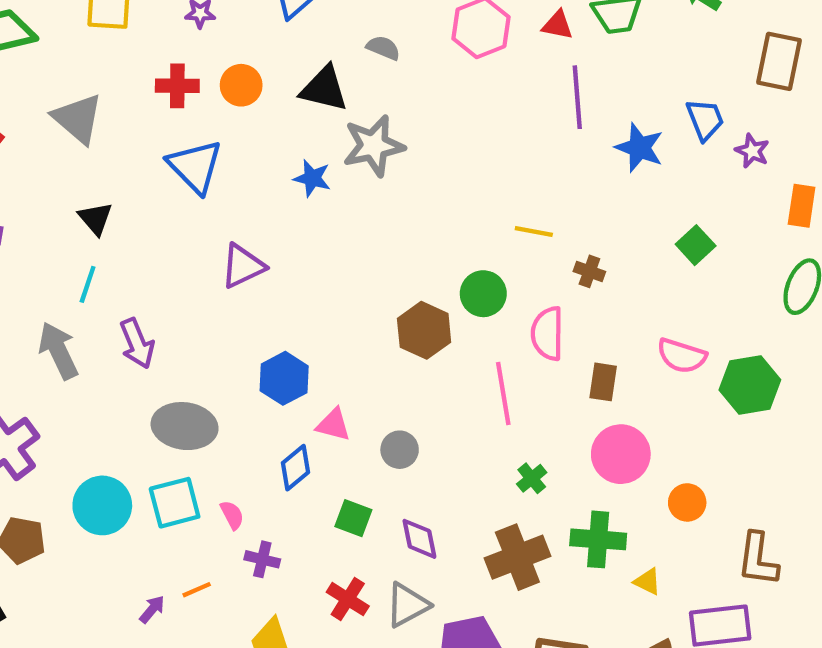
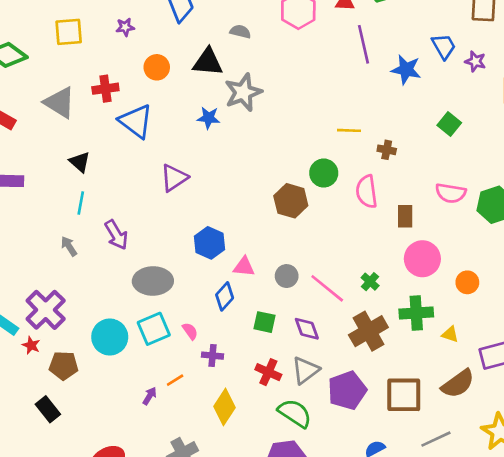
red cross: (177, 86) -> (105, 89), moved
gray arrow: (58, 351) -> (69, 246), size x0.6
pink line: (503, 393) -> (327, 288), moved, turned -33

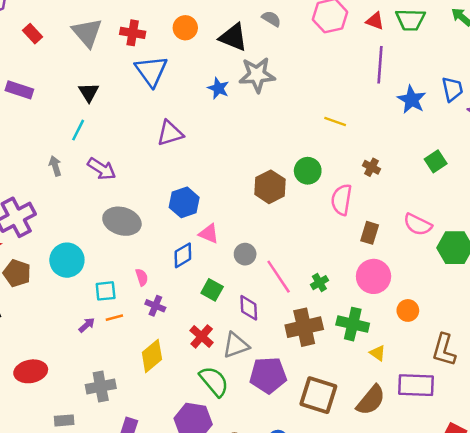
yellow line: (349, 130) -> (335, 122), moved
purple arrow: (116, 235) -> (102, 169), turned -44
cyan square: (154, 329) -> (106, 291), moved, size x0.7
brown semicircle: (458, 384) -> (371, 400), turned -32

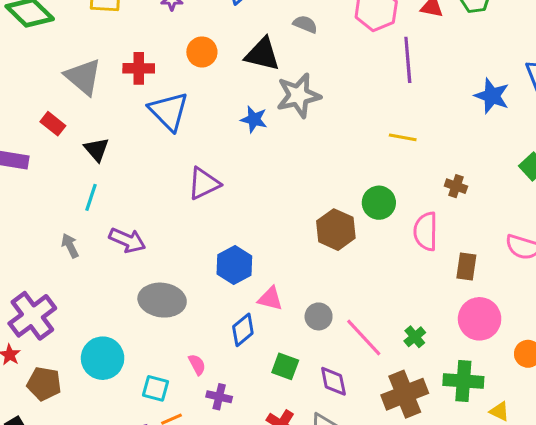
red rectangle: (33, 34) -> (53, 124), moved
purple line: (380, 65) -> (408, 60), moved
cyan square: (106, 291) -> (156, 388), turned 30

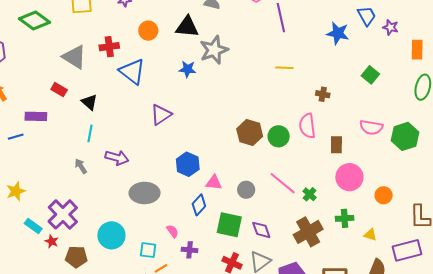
green circle: (379, 203) -> (279, 136), moved
pink line: (364, 337) -> (283, 183), moved
green square: (285, 366) -> (229, 225), size x1.5
green cross: (463, 381) -> (345, 218), size x0.7

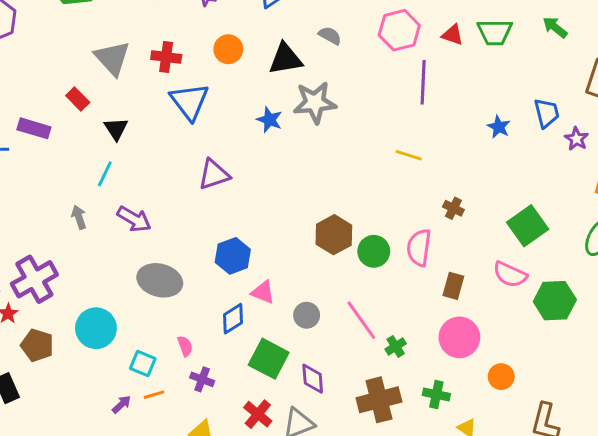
black triangle: (187, 27) -> (285, 59), turned -30
blue star: (338, 33) -> (499, 127), size x0.7
green square: (370, 75) -> (528, 226), moved, size x1.5

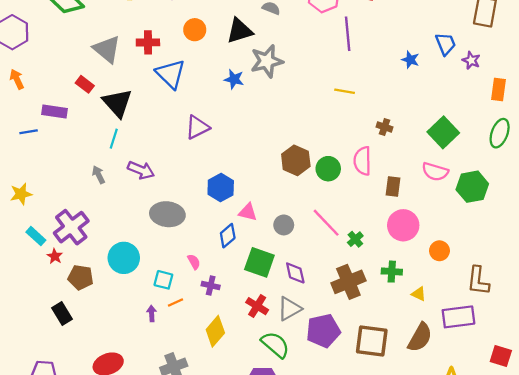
black triangle: (116, 129) -> (117, 103), size x1.6
purple arrow: (122, 404) -> (152, 313), turned -42

